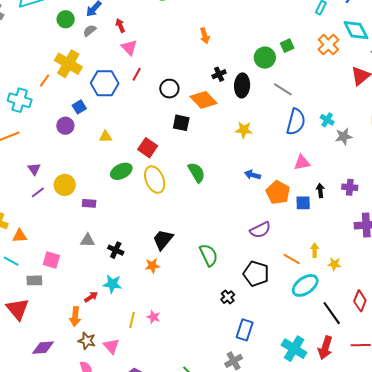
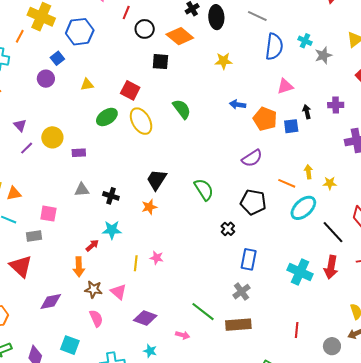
red line: (137, 74) -> (126, 12), moved

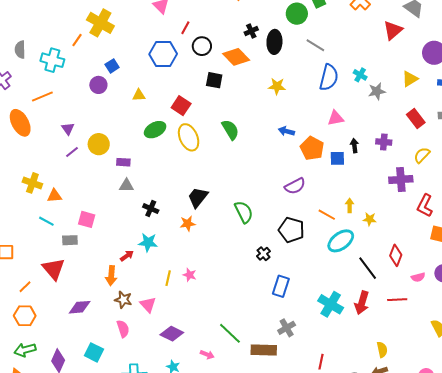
blue hexagon: (80, 32) -> (163, 54), moved
gray triangle: (82, 190) -> (126, 186), moved
gray cross: (242, 292) -> (287, 328), moved

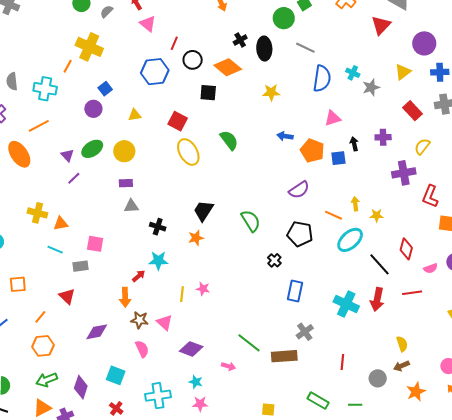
green ellipse: (155, 130) -> (92, 149), moved
yellow circle: (99, 144) -> (124, 151), moved
red triangle: (54, 269) -> (67, 296), size x0.7

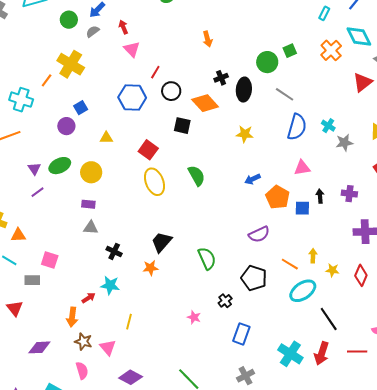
blue arrow: (285, 136) -> (252, 179), turned -42
red diamond: (406, 249) -> (361, 275), moved
pink star: (203, 289) -> (194, 317), moved

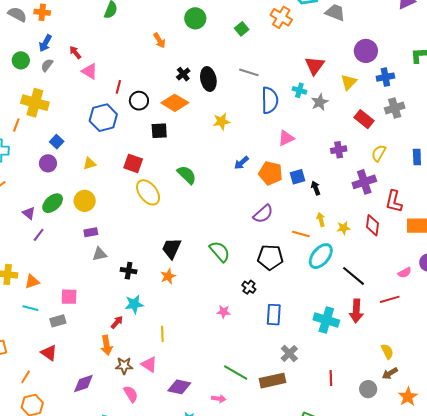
green circle: (267, 62) -> (195, 18), moved
red triangle: (363, 82) -> (315, 65), moved
black arrow: (320, 196) -> (316, 188), moved

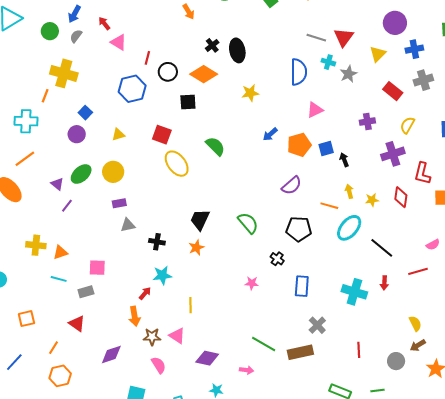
gray line: (249, 72) -> (316, 38), moved
orange pentagon: (271, 173) -> (299, 145), turned -30
red arrow: (356, 311) -> (384, 283), size x0.6

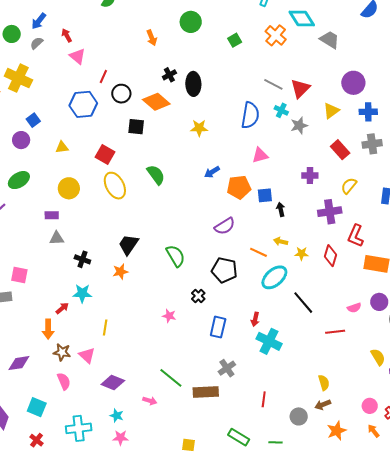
yellow circle: (113, 172) -> (69, 188), moved
yellow arrow: (349, 191) -> (281, 241), turned -72
red arrow: (384, 283) -> (255, 319), moved

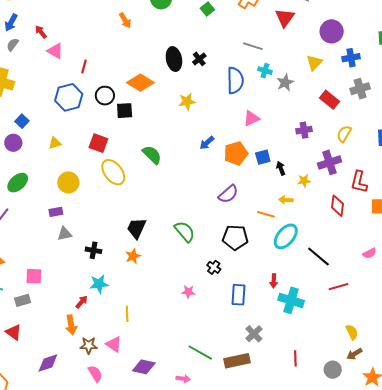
black cross: (169, 75) -> (199, 59), moved
red triangle: (300, 88) -> (285, 18), moved
black circle: (121, 94) -> (105, 96), moved
yellow star: (302, 254) -> (304, 181), moved
red line: (335, 332) -> (338, 287), moved

